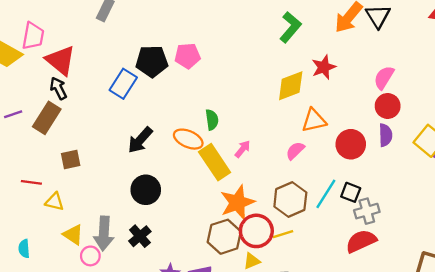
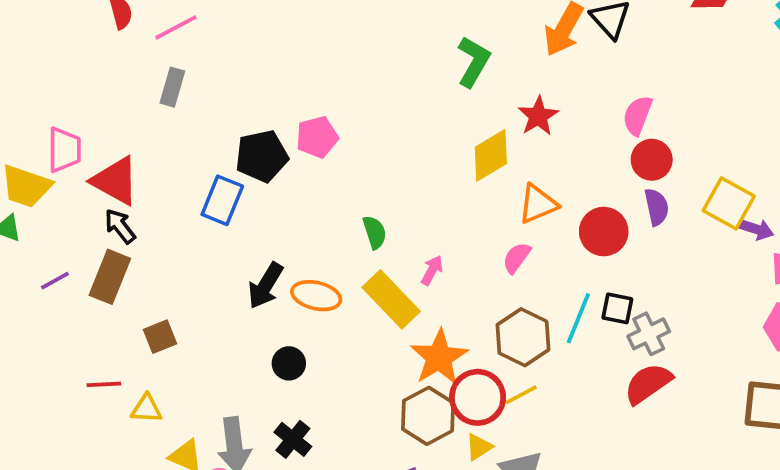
orange ellipse: (188, 139) -> (316, 296), moved
black circle: (146, 190) -> (289, 363), size x0.7

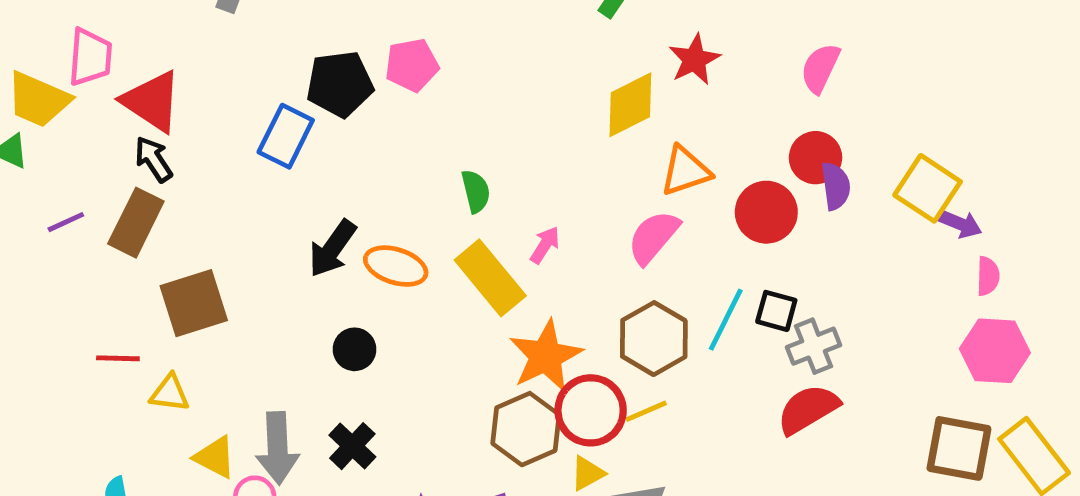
red circle: (652, 160) -> (816, 158), moved
pink semicircle: (517, 258) -> (653, 237), size x1.4
brown square: (160, 337) -> (194, 303), size x1.6

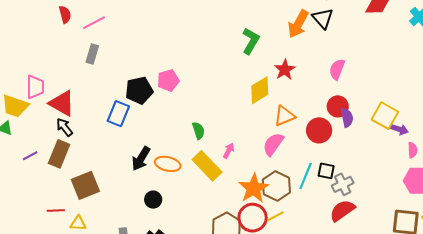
orange star: (546, 356) -> (254, 188), moved

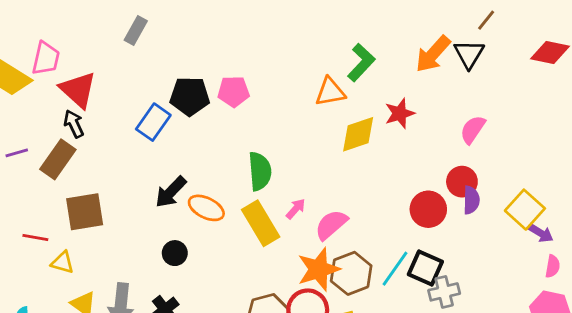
orange triangle: (284, 116) -> (330, 92), moved
green semicircle: (198, 131) -> (260, 171), size x1.5
pink semicircle: (273, 144) -> (331, 225), moved
black square: (326, 171) -> (425, 268), size x1.4

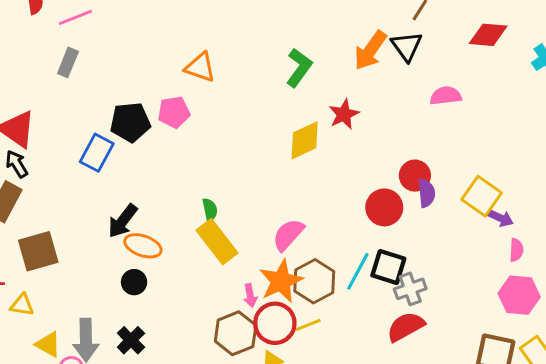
orange triangle: (330, 92) -> (200, 67), moved, turned 36
pink semicircle: (473, 130) -> (446, 96), moved, turned 56
green semicircle: (260, 171) -> (210, 210), moved, size x0.6
orange ellipse: (206, 208) -> (143, 246), moved
pink arrow: (296, 209) -> (250, 296), moved, turned 135

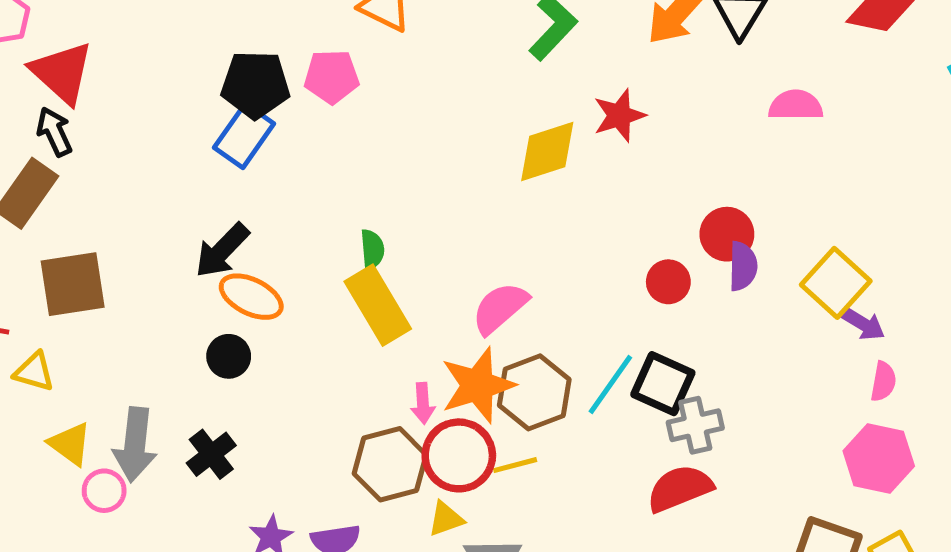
blue rectangle: (97, 153) -> (244, 136), moved
red circle: (384, 207) -> (668, 282), size x0.7

